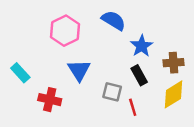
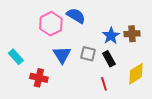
blue semicircle: (114, 20) -> (76, 16), moved
brown cross: (174, 63) -> (132, 34), moved
gray square: (112, 92) -> (88, 54), moved

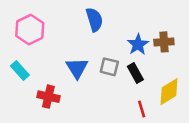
blue semicircle: (76, 16) -> (94, 20), turned 42
pink hexagon: (51, 24) -> (30, 30), moved
red line: (104, 84) -> (142, 109), moved

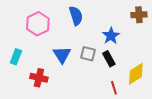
pink hexagon: (30, 30) -> (38, 24), moved
brown cross: (164, 42) -> (139, 15), moved
cyan rectangle: (20, 71) -> (16, 57), turned 63

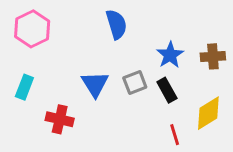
brown cross: (139, 15) -> (213, 56), moved
pink hexagon: (38, 24) -> (32, 29), moved
gray square: (88, 54) -> (135, 83), turned -35

